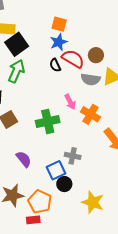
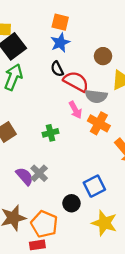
red semicircle: (73, 59) -> (76, 81), moved
gray semicircle: (91, 79) -> (96, 96), moved
green cross: (48, 121) -> (51, 133), size x0.6
gray cross: (73, 156) -> (39, 173), moved, turned 35
blue square: (56, 170) -> (94, 186), moved

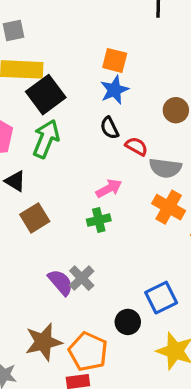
red semicircle: (76, 81) -> (136, 146), size x0.6
pink arrow: (75, 110) -> (109, 188), moved, turned -90

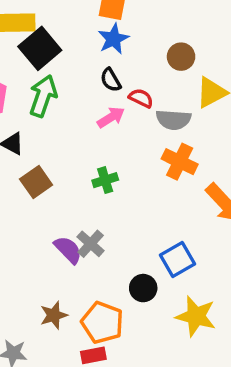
pink arrow: (109, 188) -> (111, 117), moved
brown star: (43, 342) -> (54, 315), size x0.7

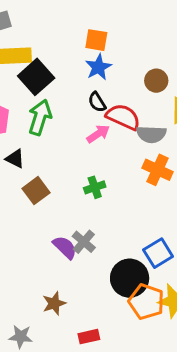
red semicircle: (141, 98) -> (123, 117), size x1.6
black circle: (143, 288) -> (130, 278), size x1.6
orange pentagon: (102, 323) -> (146, 302), moved

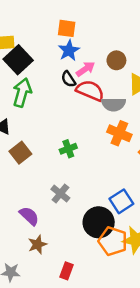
pink arrow: (98, 134) -> (85, 69), moved
purple semicircle: (65, 247) -> (29, 216), moved
red rectangle: (89, 337) -> (66, 271), turned -56

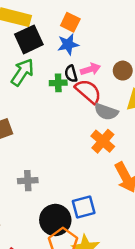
orange square: (67, 28) -> (70, 22), moved
blue star: (69, 50) -> (68, 44), moved
green cross: (68, 149) -> (58, 83), moved
gray cross: (60, 194) -> (28, 181), turned 30

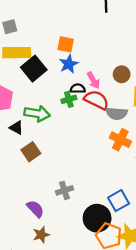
pink arrow: (90, 69) -> (93, 80), turned 91
green arrow: (22, 72) -> (37, 114), moved, turned 80
black semicircle: (71, 74) -> (78, 89), turned 120

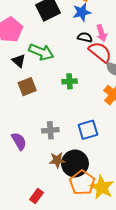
green cross: (69, 99) -> (70, 81), moved
blue square: (119, 201) -> (88, 130), moved
brown star: (41, 235) -> (57, 160), moved

